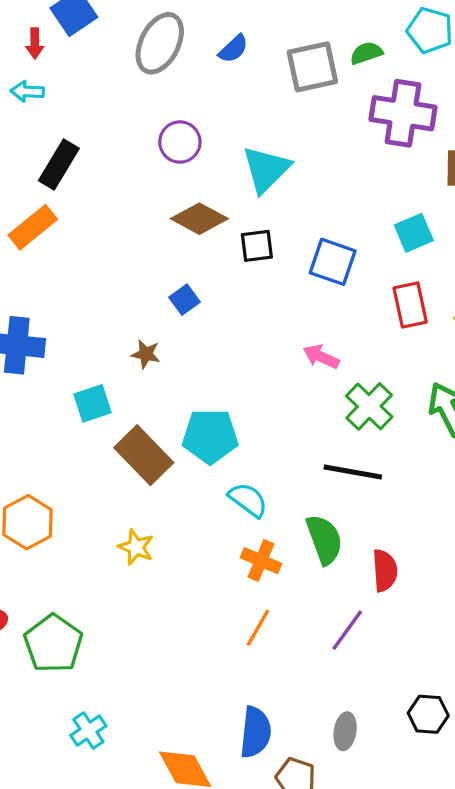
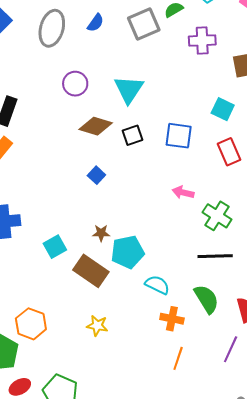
purple cross: (403, 113) -> (202, 40), size x0.7
cyan square: (414, 233) -> (223, 109), turned -30
brown star: (146, 354) -> (101, 233), moved

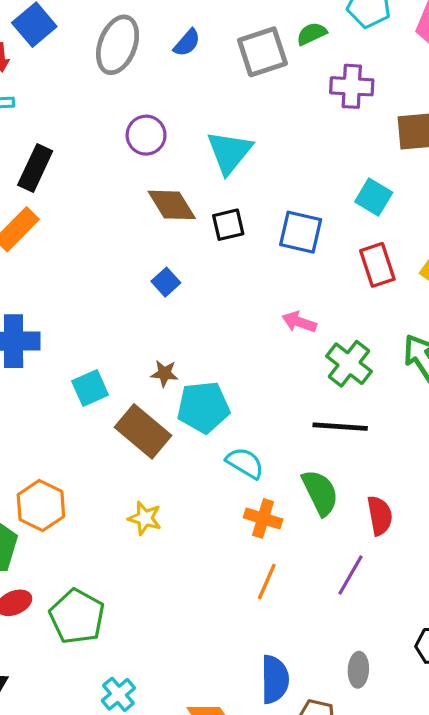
brown diamond: (96, 126) -> (172, 205), turned 36

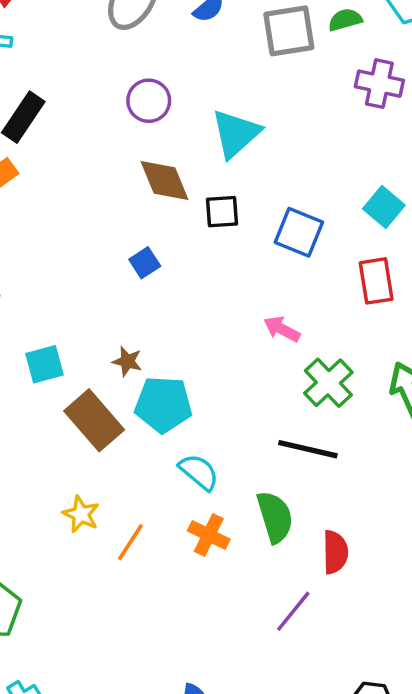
orange line: (267, 582) -> (130, 542), moved

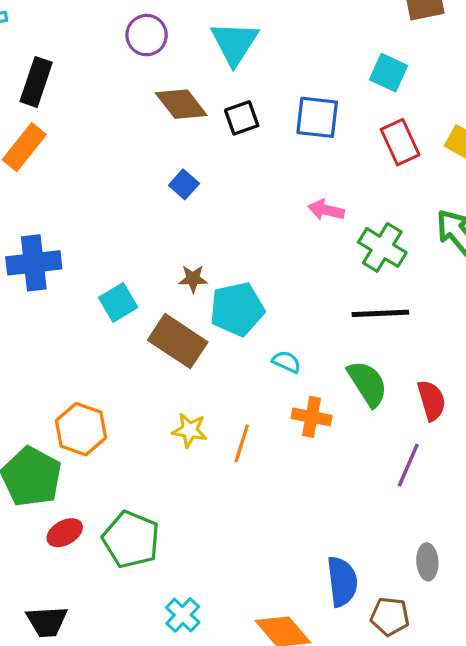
cyan semicircle: (199, 472) -> (286, 362), size x0.7

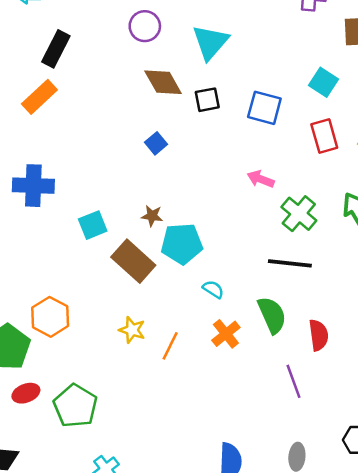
orange cross: (312, 417) -> (226, 334), turned 32
purple line: (408, 465) -> (293, 381), turned -52

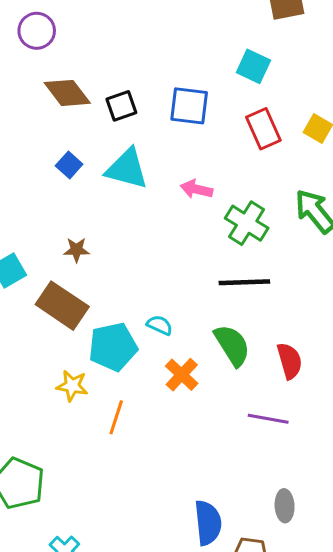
cyan triangle: (210, 42) -> (127, 169), moved, turned -48
cyan pentagon: (182, 244) -> (113, 347), moved
orange line: (170, 346) -> (116, 417), moved
purple line: (293, 381) -> (268, 419), turned -52

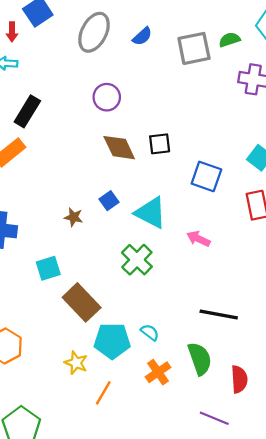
black square: (121, 106) -> (160, 144), moved
green cross: (247, 223) -> (137, 260), moved
brown star: (76, 250) -> (74, 217), moved

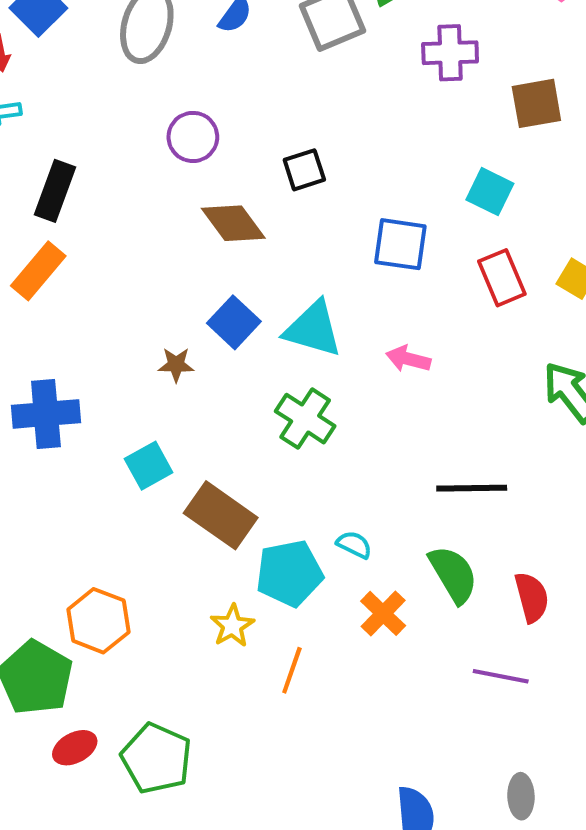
black square: (160, 144) -> (304, 170), moved
blue square: (109, 201) -> (234, 322), size x1.4
yellow star: (76, 363) -> (232, 626), turned 30

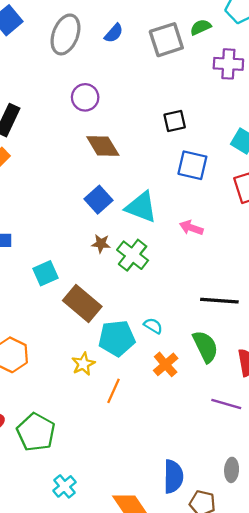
black square: (304, 170) -> (175, 121), moved
brown star: (176, 365) -> (101, 244), moved

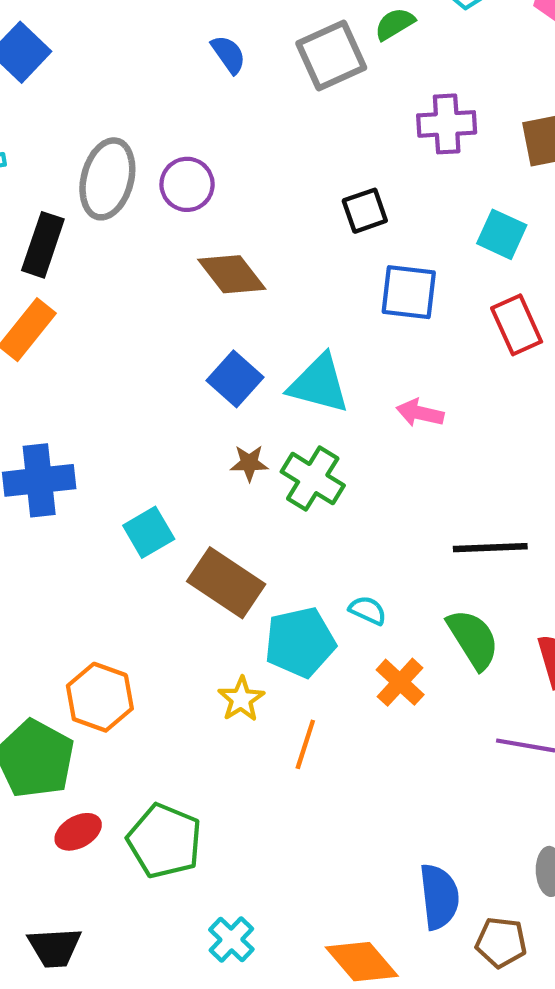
blue semicircle: (114, 33) -> (228, 54), turned -70
gray ellipse: (65, 34) -> (107, 179), moved
purple cross: (228, 64) -> (447, 124), moved

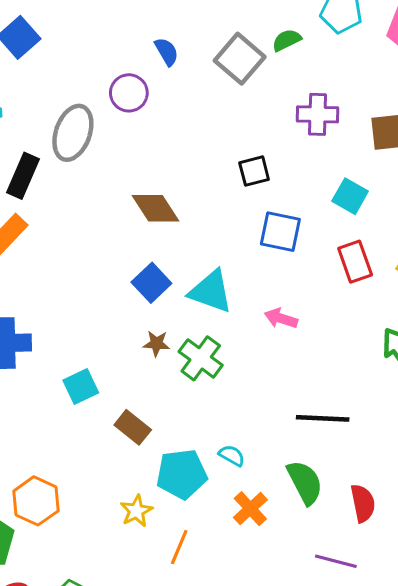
gray square: (331, 56) -> (240, 59), turned -30
purple circle: (187, 184) -> (129, 93), moved
brown rectangle: (226, 583) -> (133, 427), size x0.7

